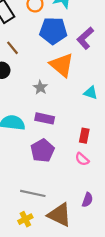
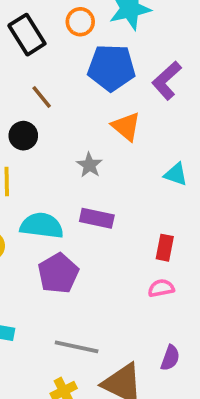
orange triangle: (62, 65) -> (126, 126), size x0.7
purple pentagon: (42, 151) -> (58, 273), moved
pink semicircle: (82, 159) -> (161, 288), turned 128

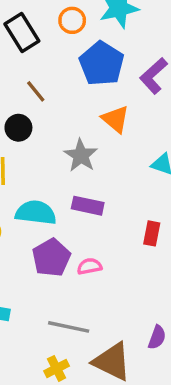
blue pentagon: (111, 68) -> (102, 64), turned 30
gray star: (89, 165) -> (81, 155), size x1.4
pink semicircle: (161, 288) -> (89, 266), moved

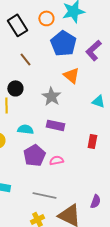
black circle: (18, 128) -> (15, 88), moved
cyan semicircle: (36, 213) -> (25, 129), size x0.7

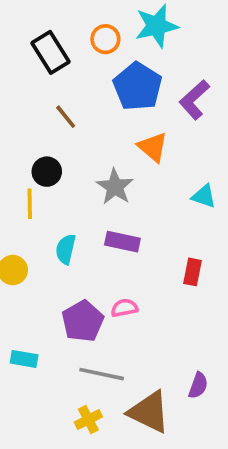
cyan semicircle: (25, 129) -> (66, 249), turned -84
purple pentagon: (34, 155) -> (83, 321), moved

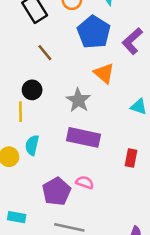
purple rectangle: (122, 242) -> (83, 137), size x1.4
cyan semicircle: (66, 249) -> (32, 145), moved
pink semicircle: (124, 308) -> (85, 182), turned 30

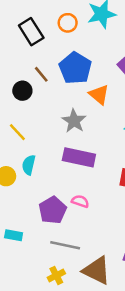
blue pentagon: (94, 32) -> (75, 68), moved
black circle: (32, 90) -> (22, 91), moved
yellow line: (20, 112) -> (17, 132), turned -42

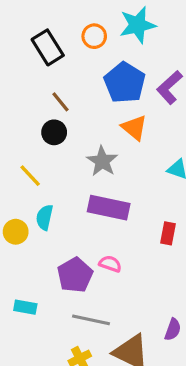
blue pentagon: (75, 68) -> (125, 83), moved
black circle: (22, 91) -> (54, 132), moved

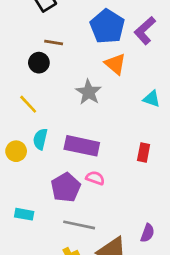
brown line: (61, 102) -> (54, 43), turned -42
black circle: (54, 132) -> (39, 63), moved
purple rectangle: (109, 208) -> (82, 146), moved

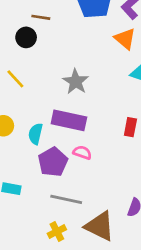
orange triangle: (115, 64) -> (125, 39), moved
gray star: (89, 92) -> (76, 82), moved
cyan semicircle: (40, 139) -> (35, 134), moved

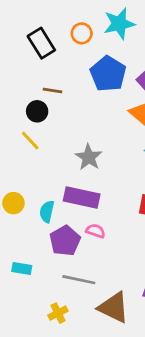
yellow line: (15, 79) -> (30, 141), moved
yellow cross: (57, 232) -> (58, 313), moved

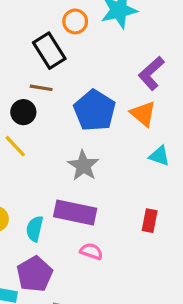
black rectangle: (41, 43) -> (49, 51), moved
blue pentagon: (108, 74) -> (95, 111), moved
purple pentagon: (65, 241) -> (35, 274), moved

